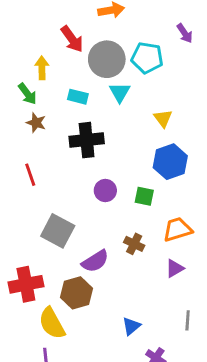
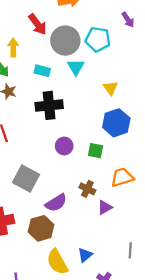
purple triangle: (175, 268) -> (105, 207), moved
yellow semicircle: (52, 323) -> (57, 262), moved

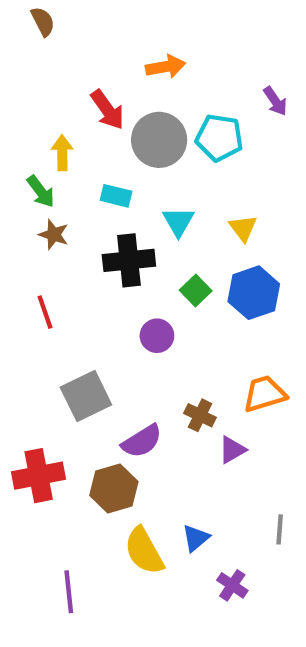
cyan triangle: (76, 67) -> (178, 222), moved
green square: (95, 151) -> (196, 291), moved, turned 35
gray square: (26, 178) -> (86, 396), turned 36

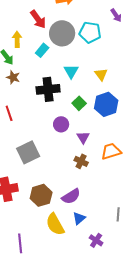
cyan rectangle: (116, 196) -> (42, 50), moved, turned -64
purple semicircle: (142, 441) -> (71, 196), moved
purple triangle: (232, 450) -> (83, 137), moved, turned -32

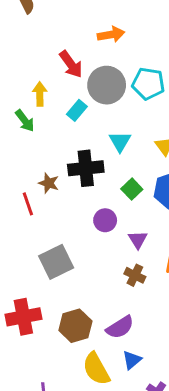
brown star: (13, 77) -> (49, 183), moved

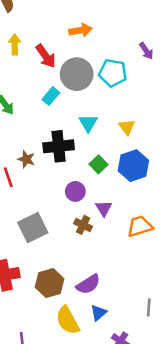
yellow arrow: (40, 94) -> (15, 44), moved
brown cross: (135, 275) -> (83, 225), moved

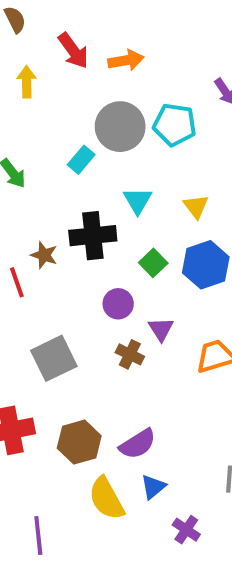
red arrow: (46, 56) -> (73, 51), moved

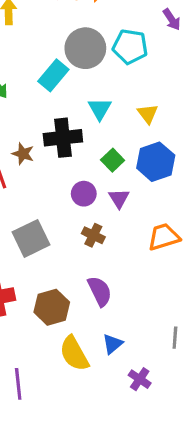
cyan rectangle: (81, 160) -> (53, 75), size x1.4
purple triangle: (161, 329) -> (119, 198), moved
purple semicircle: (138, 444) -> (100, 291), moved, turned -84

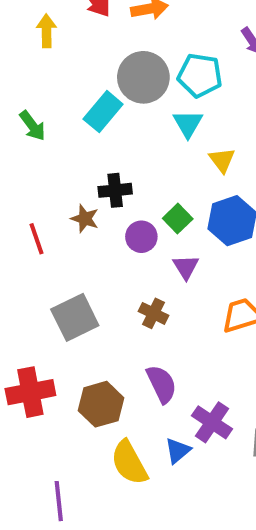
cyan triangle: (100, 109) -> (188, 124), moved
black cross: (63, 138) -> (115, 190), size x0.7
brown star: (23, 154) -> (85, 219), moved
purple circle: (84, 194) -> (141, 237), moved
purple cross: (140, 379) -> (212, 422), moved, size x1.4

